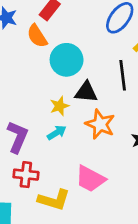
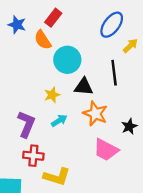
yellow star: (60, 106) -> (52, 95), moved
pink trapezoid: (90, 179) -> (106, 150), moved

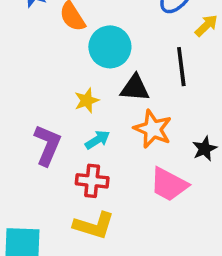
red cross: (33, 156) -> (92, 181), moved

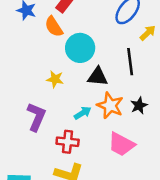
yellow star: (87, 100) -> (55, 79), moved, turned 30
cyan arrow: (97, 140) -> (83, 113), moved
black star: (205, 149) -> (139, 105), moved

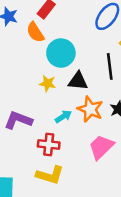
yellow star: (55, 79) -> (47, 84), moved
purple L-shape: (36, 117) -> (18, 120), turned -92
pink trapezoid: (121, 144) -> (101, 147), turned 108

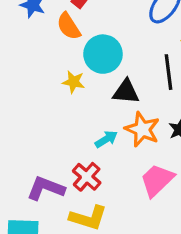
yellow star: (47, 84) -> (74, 82), moved
purple L-shape: (18, 120) -> (46, 188), moved
red cross: (49, 145) -> (87, 177), turned 35

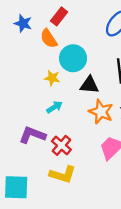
cyan arrow: (106, 139) -> (54, 107), moved
purple L-shape: (46, 188) -> (32, 135), moved

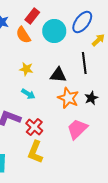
cyan circle: (73, 58) -> (54, 31), moved
cyan arrow: (54, 107) -> (28, 94), turned 64
yellow L-shape: (63, 174) -> (35, 152), turned 95

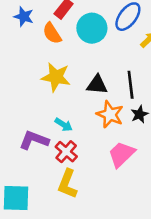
black line: (84, 63) -> (131, 85), moved
yellow star: (26, 69) -> (56, 77), size x1.6
cyan arrow: (28, 94) -> (64, 125), moved

